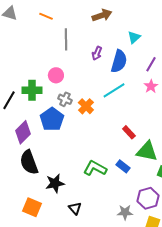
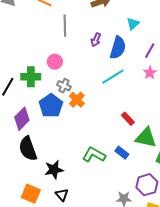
orange cross: (86, 106) -> (77, 100), moved
black triangle: (75, 208) -> (62, 195), moved

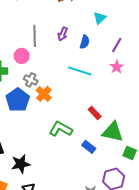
gray line: (65, 26) -> (35, 36), moved
blue semicircle: (118, 48) -> (85, 42), size x0.6
cyan line: (113, 77) -> (80, 71), turned 50
green L-shape: (94, 155) -> (61, 129), moved

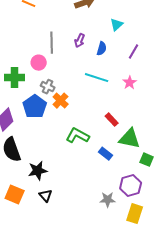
pink star: (117, 67) -> (130, 83), moved

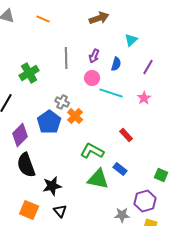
pink circle: (39, 63) -> (92, 78), moved
green cross: (15, 78) -> (29, 73), moved, turned -30
green triangle: (130, 139) -> (98, 179), moved

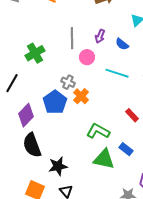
blue semicircle: (116, 64) -> (122, 44), turned 112
pink circle: (92, 78) -> (87, 57), moved

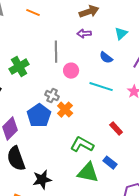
purple arrow: (100, 36) -> (84, 34), moved, turned 64

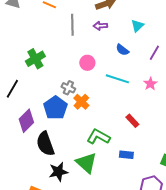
gray line: (56, 52) -> (72, 25), moved
black semicircle: (16, 159) -> (45, 144), moved
blue rectangle: (110, 163) -> (126, 155), turned -32
green triangle: (88, 173) -> (86, 163), moved, turned 30

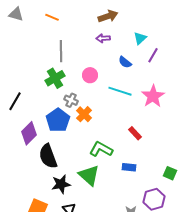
gray line: (72, 25) -> (61, 51), moved
purple line: (154, 53) -> (153, 55), moved
green cross: (35, 59) -> (55, 78), moved
pink star: (150, 84) -> (153, 96), size x1.6

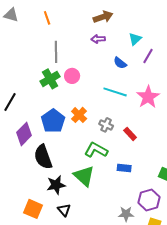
orange line: (52, 17) -> (47, 18), turned 48
pink circle: (90, 75) -> (72, 76), moved
gray cross: (71, 100) -> (106, 125), moved

